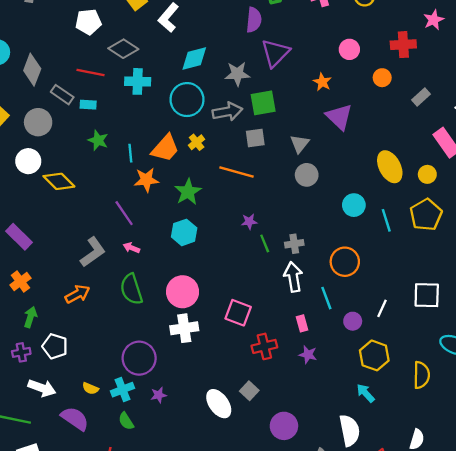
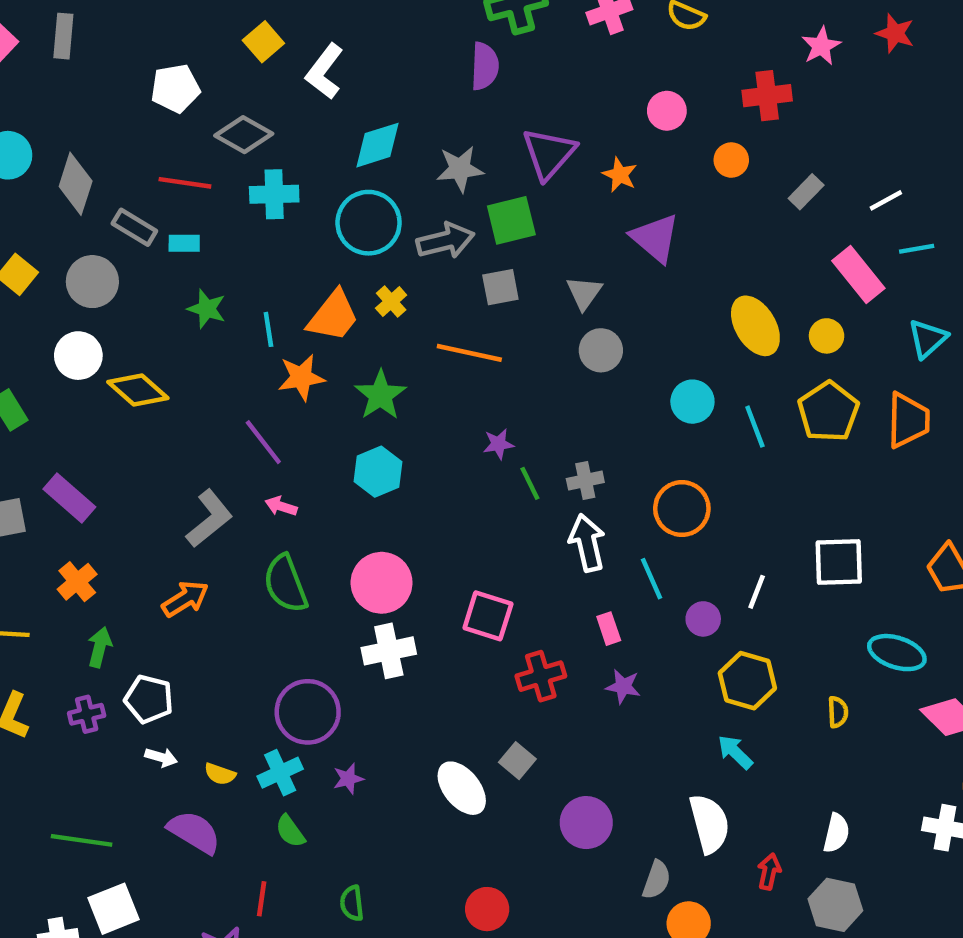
purple triangle: (275, 53) -> (549, 153), moved
yellow semicircle: (421, 375) -> (838, 712), size x0.6
white arrow: (42, 388) -> (161, 757), moved, size x0.6

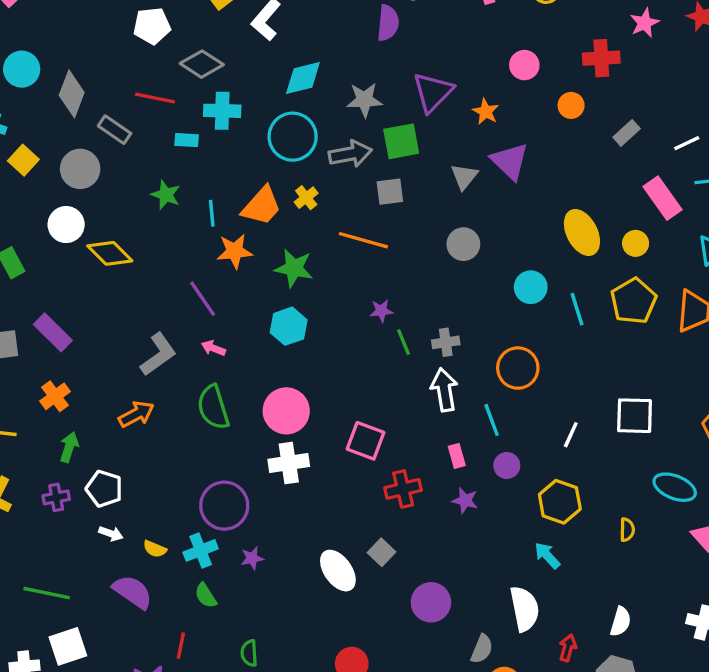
cyan rectangle: (184, 243) -> (187, 140), moved
gray triangle: (584, 293) -> (464, 176), moved
green star: (380, 395) -> (294, 268), turned -30
purple circle: (703, 619) -> (507, 465), moved

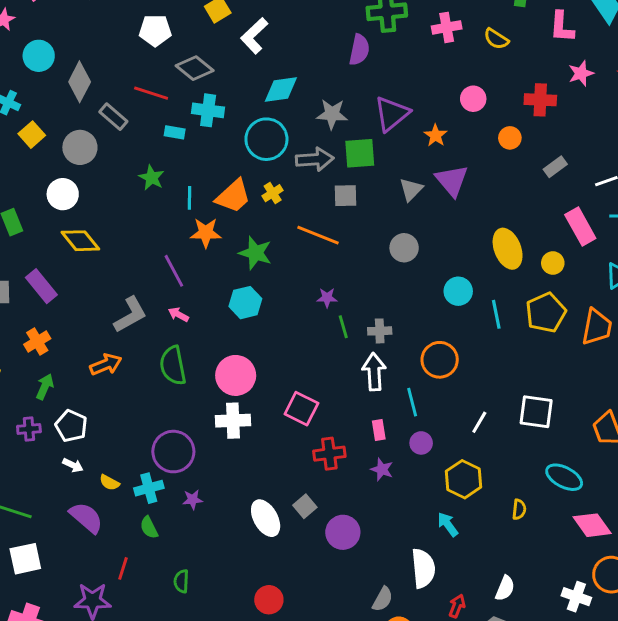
yellow diamond: (110, 253) -> (80, 241), moved
purple circle: (431, 602) -> (343, 532), moved

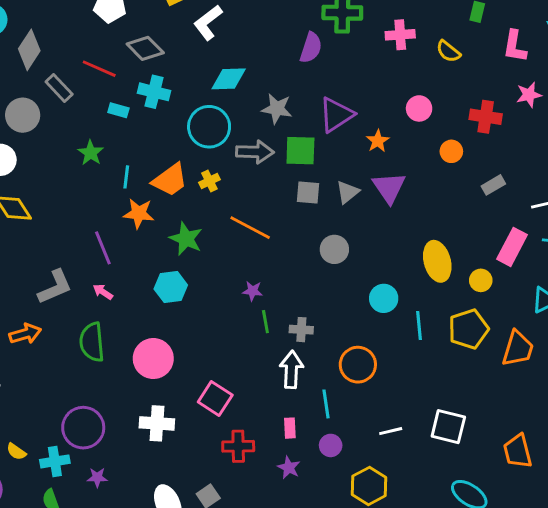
gray square: (345, 196) -> (308, 192), moved
pink rectangle: (580, 226) -> (512, 247), turned 51
white cross: (233, 421) -> (157, 423), moved
white line: (479, 422) -> (391, 431), turned 40

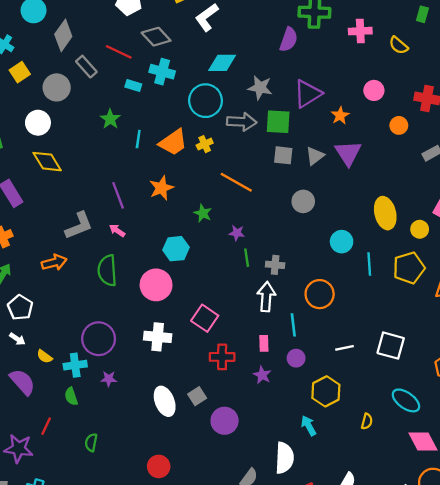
orange star: (139, 213) -> (161, 188), moved, turned -30
green star: (186, 239) -> (203, 213), moved, size x0.7
cyan hexagon: (171, 287) -> (176, 249), moved

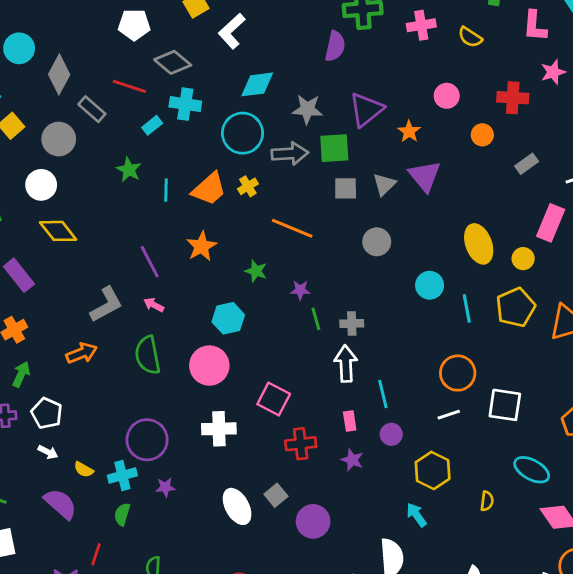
cyan rectangle: (133, 86) -> (152, 125), turned -49
orange circle: (320, 294) -> (458, 373), moved
green semicircle: (71, 396) -> (122, 514), turned 42

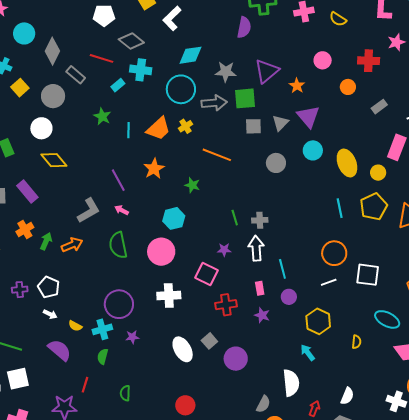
cyan circle: (430, 285) -> (313, 150), moved
purple star: (300, 290) -> (224, 250), moved
green arrow: (21, 374) -> (46, 241), moved

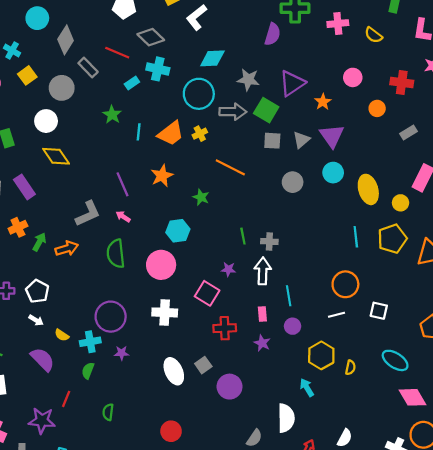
green square: (245, 98) -> (266, 110), turned 30
white square: (368, 275) -> (379, 311), size x0.7
yellow semicircle: (356, 342) -> (350, 367), moved

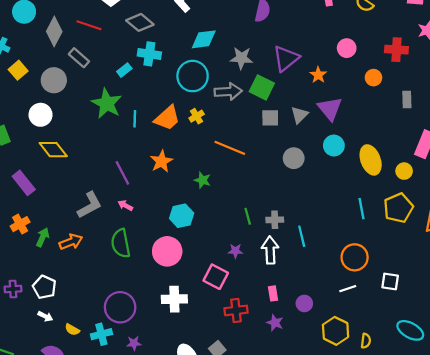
red line: (117, 53) -> (89, 25), moved
green star: (112, 115) -> (107, 103), size x1.6
gray rectangle: (408, 133) -> (407, 100), turned -56
cyan line: (289, 296) -> (302, 236), moved

